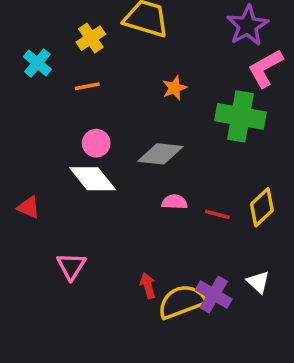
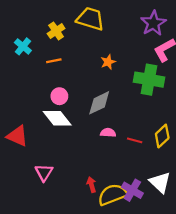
gray diamond: (160, 154) -> (99, 103), turned -32
red triangle: (28, 207) -> (17, 136), size x1.5
white triangle: (258, 282) -> (160, 182), size x1.5

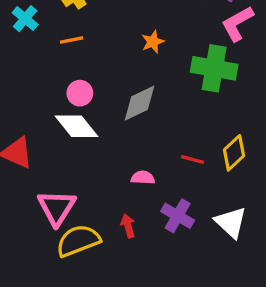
pink semicircle: (108, 133) -> (143, 178), moved
pink triangle: (44, 172) -> (57, 208), size x1.4
purple cross: (132, 190) -> (178, 216), moved
yellow semicircle: (112, 195) -> (78, 241), moved

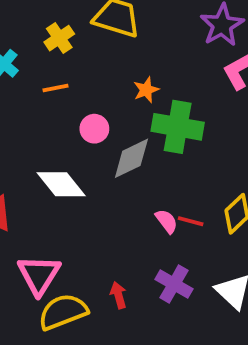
green cross: (214, 68) -> (178, 127), moved
pink circle: (80, 93) -> (94, 129), moved
pink semicircle: (143, 178) -> (167, 221), moved, turned 50

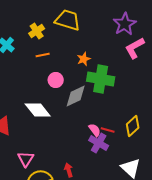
orange line: (56, 88) -> (43, 55), moved
pink triangle: (39, 275) -> (26, 159), size x0.7
purple cross: (174, 284) -> (99, 143), moved

